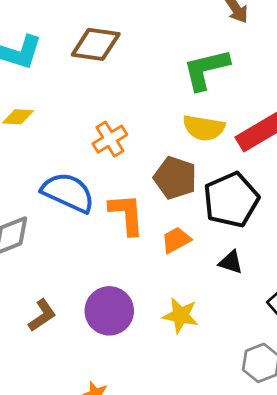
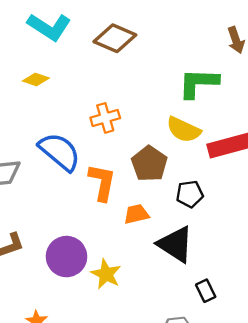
black pentagon: (231, 200) -> (190, 194), size x0.6
black triangle: (231, 262) -> (175, 244), size x1.8
yellow star: (181, 315) -> (106, 274), moved

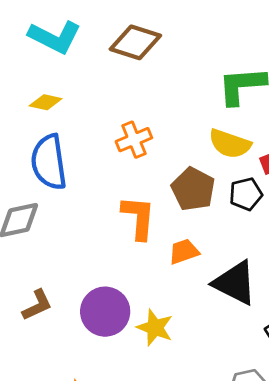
blue semicircle: (60, 152) -> (49, 162), moved, turned -132
black pentagon: (190, 194) -> (246, 194), moved

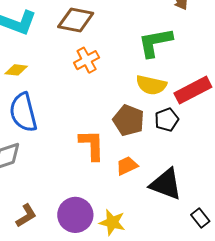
orange cross: (134, 140) -> (87, 60), moved

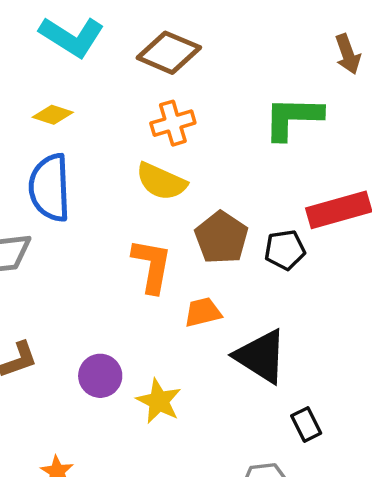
yellow semicircle: (151, 85) -> (161, 181), moved
purple circle: (75, 215) -> (100, 376), size x0.7

